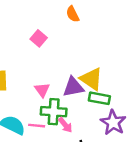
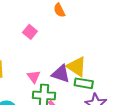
purple triangle: (73, 87) -> (61, 74), turned 30

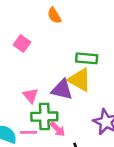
green rectangle: (84, 83) -> (87, 58), moved

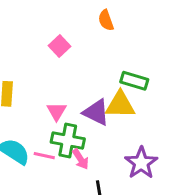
yellow triangle: (80, 80) -> (120, 105), turned -40

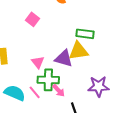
pink line: (44, 156) -> (35, 92), turned 48
purple star: (141, 163) -> (99, 86), turned -30

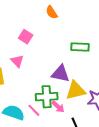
yellow triangle: (78, 51) -> (76, 90), moved
pink triangle: (38, 62) -> (17, 61), moved

